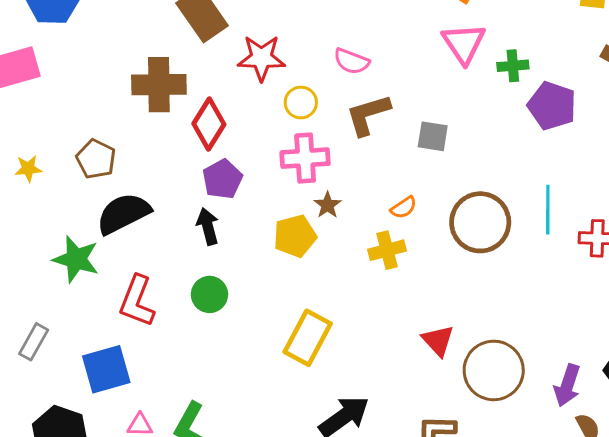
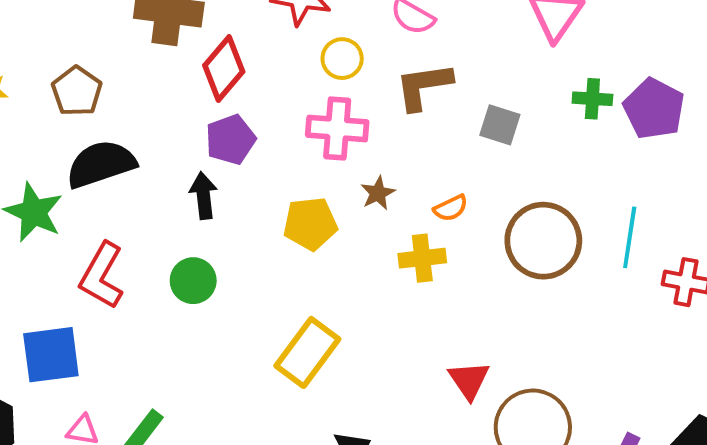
green cross: (513, 66) -> (592, 99), moved
brown star: (328, 205) -> (378, 193), moved

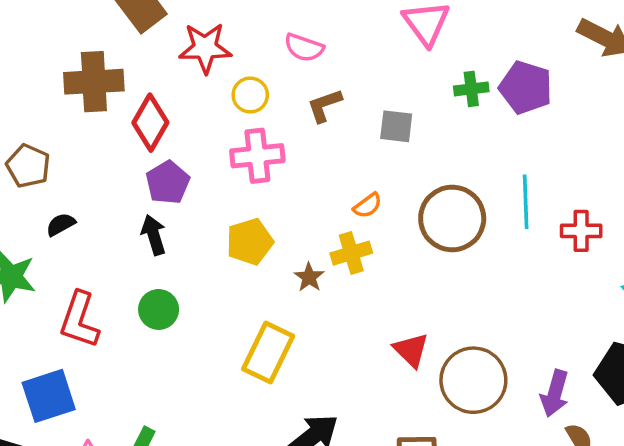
brown L-shape: (424, 86) -> (324, 105), size x0.7
black semicircle: (101, 164) -> (61, 224), size x0.5
brown star: (378, 193) -> (309, 277), moved

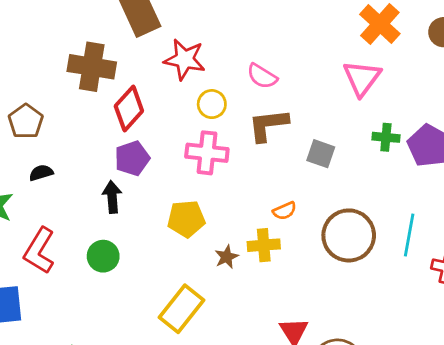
brown L-shape: (324, 105) -> (268, 125), size x1.4

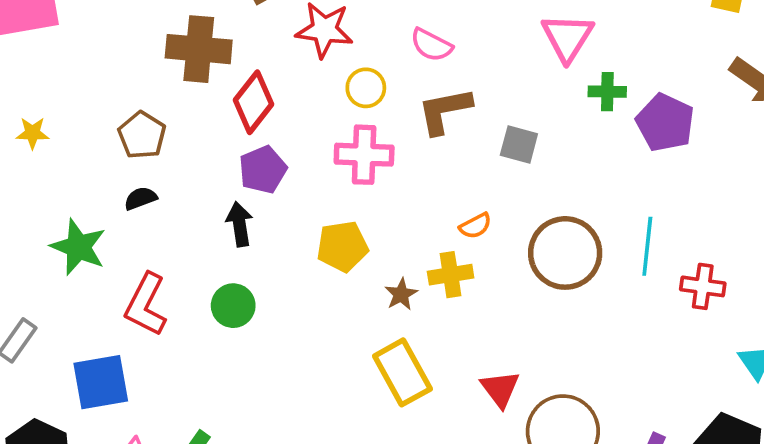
brown pentagon: (26, 121) -> (142, 135), moved
green cross: (386, 137) -> (607, 92), moved
yellow rectangle: (181, 309) -> (402, 372), moved, turned -63

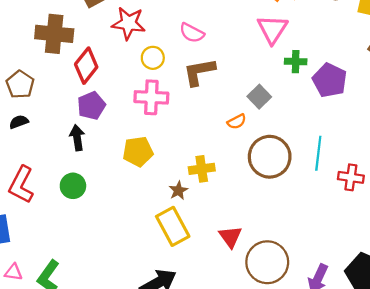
gray square: (519, 144) -> (259, 97), moved, turned 30
orange semicircle: (475, 226) -> (237, 122), moved
brown star: (401, 294) -> (178, 190), moved

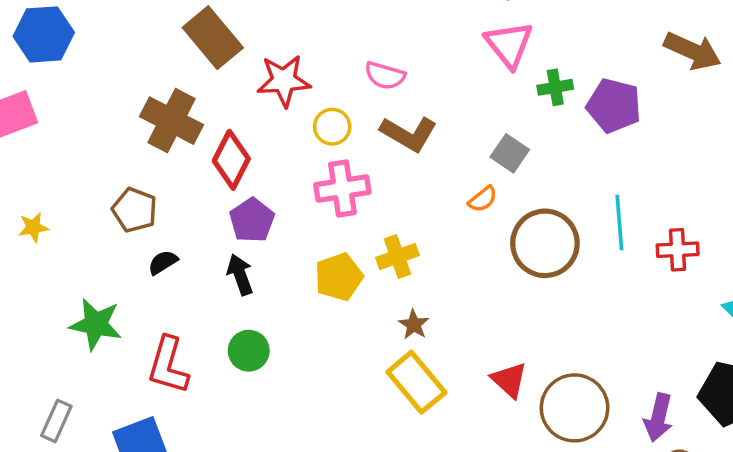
brown cross: (54, 34) -> (171, 121), turned 33
brown L-shape: (199, 72) -> (409, 134), turned -128
black semicircle: (19, 122) -> (163, 262), moved
yellow cross: (202, 169) -> (397, 257), moved

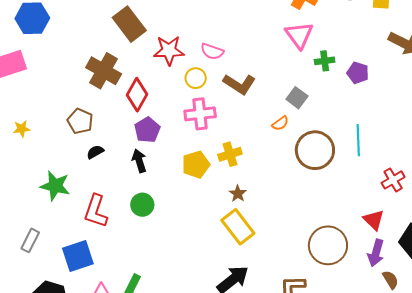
pink semicircle: (385, 76) -> (212, 51), moved
purple pentagon: (614, 106) -> (358, 73), size x0.7
red cross: (678, 250) -> (393, 180), moved, turned -30
red triangle: (509, 380) -> (374, 220), moved

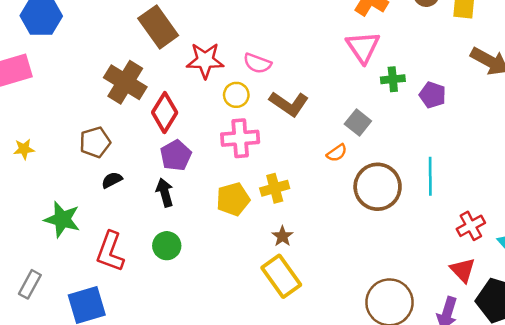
brown pentagon: (80, 121) -> (95, 142), turned 30
red triangle: (374, 220) -> (463, 270), moved

